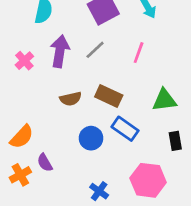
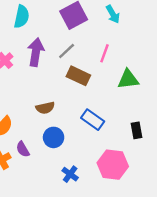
brown rectangle: (109, 96) -> (78, 76), moved
brown semicircle: (71, 99) -> (45, 108), moved
green triangle: (164, 100) -> (128, 79), moved
blue circle: (91, 138) -> (54, 137), moved

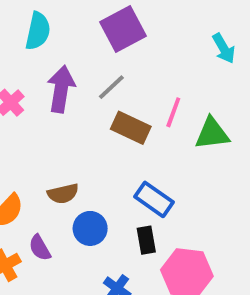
cyan arrow: (113, 14) -> (224, 48), moved
pink line: (104, 53) -> (173, 112), moved
brown semicircle: (45, 108) -> (63, 194), moved
black rectangle: (136, 130) -> (146, 240), moved

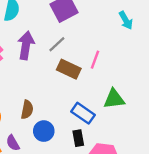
green triangle: (212, 134) -> (114, 99), moved
brown semicircle: (63, 194) -> (27, 110), turned -66

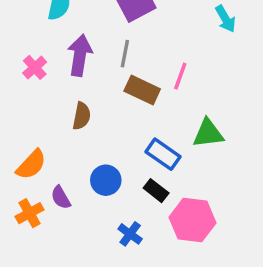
gray line: (57, 44) -> (125, 54), turned -36
brown semicircle: (27, 110) -> (82, 116), moved
black rectangle: (78, 138) -> (156, 191), turned -42

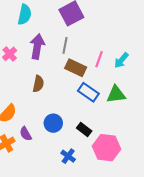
cyan arrow: (225, 19) -> (121, 60), moved, turned 70
blue rectangle: (163, 154) -> (88, 92), moved

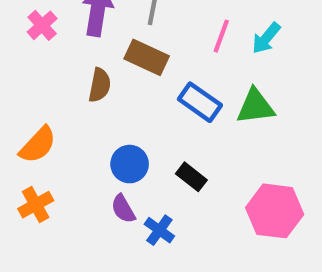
brown rectangle: (76, 68) -> (147, 57), moved
purple semicircle: (26, 134) -> (123, 209), moved
pink hexagon: (106, 148) -> (275, 211), moved

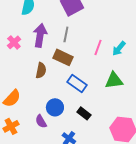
blue rectangle: (200, 102) -> (77, 83), moved
purple semicircle: (123, 209) -> (41, 121), moved

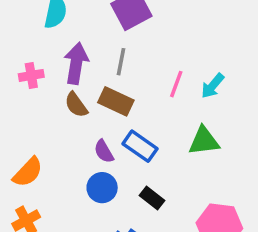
pink cross: (14, 42) -> (31, 75), turned 32
brown semicircle: (41, 70) -> (76, 105), moved, turned 133
purple semicircle: (41, 121) -> (104, 151), moved

